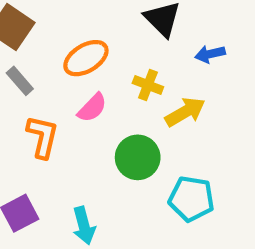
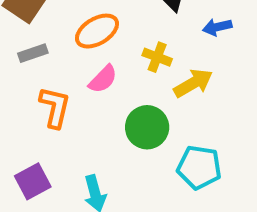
gray rectangle: (20, 81) -> (33, 53), turned -68

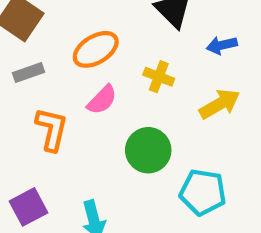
yellow arrow: (193, 83) -> (220, 104), moved

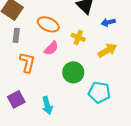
orange ellipse: (96, 49) -> (48, 24), turned 55
gray rectangle: (29, 73) -> (16, 35), turned -64

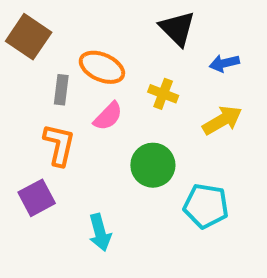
gray rectangle: (16, 35) -> (61, 90), moved
purple square: (16, 99) -> (37, 198), moved

